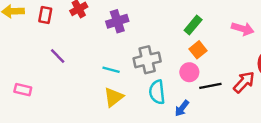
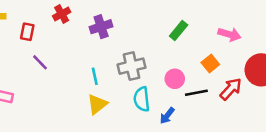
red rectangle: (45, 15) -> (27, 32), moved
orange square: (198, 50) -> (210, 64), moved
cyan line: (111, 70) -> (95, 76), turned 63

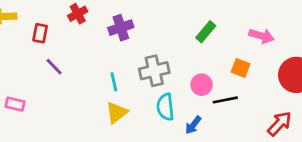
orange square: (210, 64) -> (241, 68), turned -30
red arrow: (231, 89) -> (280, 124), moved

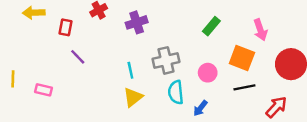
pink arrow: (261, 36) -> (260, 30), turned 55
orange square: (241, 68) -> (242, 58), size x1.5
black line: (225, 100) -> (244, 87), moved

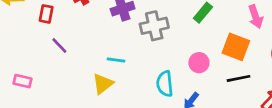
gray cross: (166, 60) -> (154, 26), moved
cyan line: (130, 70) -> (116, 60), turned -70
yellow triangle: (133, 97) -> (103, 84), moved

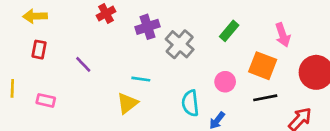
red rectangle: (46, 14) -> (39, 50), moved
gray cross: (154, 26) -> (180, 44), turned -36

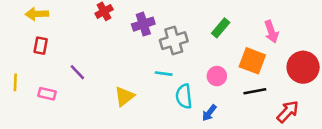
gray cross: (180, 44) -> (174, 41), turned 32
purple line: (83, 64) -> (77, 72), moved
cyan line: (141, 79) -> (164, 74), moved

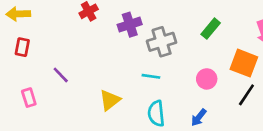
black line: (255, 91) -> (246, 95), turned -45
pink rectangle: (47, 94) -> (29, 98), turned 60
cyan semicircle: (184, 96) -> (156, 113), moved

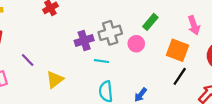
purple cross: (130, 25) -> (84, 40), moved
pink circle: (207, 79) -> (136, 44), moved
yellow triangle: (110, 100) -> (55, 80), moved

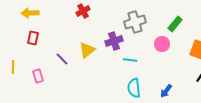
gray cross: (110, 33) -> (135, 22), moved
yellow triangle: (55, 80) -> (87, 50), moved

